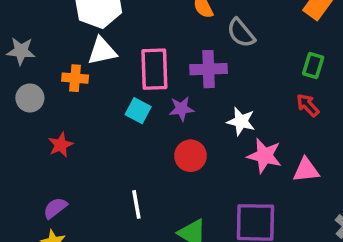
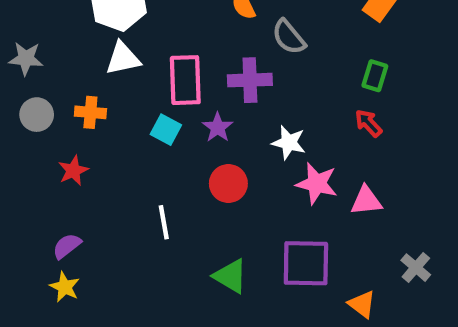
orange cross: (75, 78) -> (90, 112), moved
purple star: (181, 109) -> (218, 127), turned -30
white line: (136, 204) -> (164, 222), moved

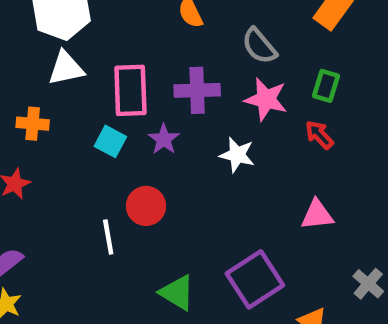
gray semicircle: (289, 37) -> (259, 46), moved
red circle: (228, 183) -> (146, 206), moved
pink star: (317, 183) -> (266, 99), moved
purple square: (306, 263) -> (255, 279), turned -34

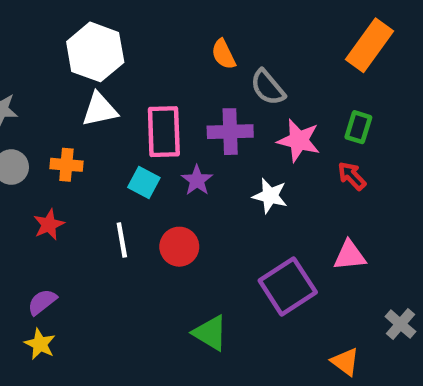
gray semicircle: (259, 46) -> (268, 87), moved
white line: (108, 237) -> (122, 240), moved
purple square: (255, 279) -> (288, 286), moved

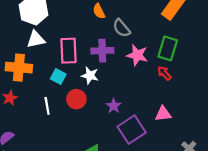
green rectangle: (358, 127) -> (168, 48), size x1.5
orange cross: (66, 165) -> (19, 68), size x1.6
purple star: (197, 180) -> (114, 106), moved
white star: (270, 196) -> (90, 75), moved
red circle: (179, 247) -> (76, 99), moved

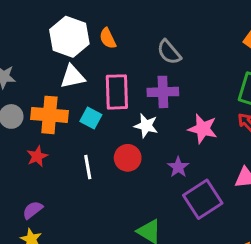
orange semicircle: (99, 11) -> (108, 38), moved
gray semicircle: (121, 28) -> (169, 52), moved
pink star: (137, 55) -> (203, 129), moved
cyan square: (58, 77) -> (91, 118), moved

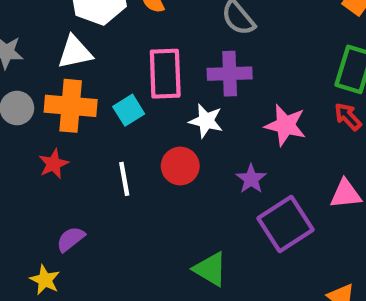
white triangle: (72, 77) -> (75, 52), moved
cyan square: (91, 118) -> (129, 110), turned 30
purple semicircle: (33, 210) -> (71, 239), moved

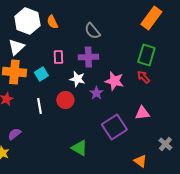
white triangle: (75, 52) -> (16, 47), turned -30
pink rectangle: (165, 74) -> (58, 57), size x0.6
purple star: (251, 179) -> (96, 93), moved

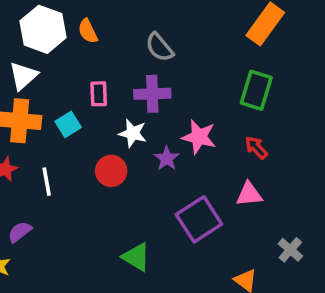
red arrow: (143, 77) -> (256, 148), moved
white line: (39, 106) -> (47, 182), moved

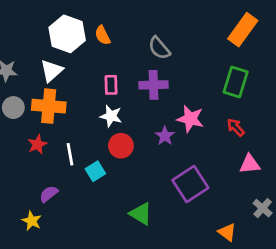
cyan square: (68, 124) -> (95, 171), moved
white star: (133, 133) -> (111, 116), moved
pink triangle: (249, 194) -> (250, 164), moved

